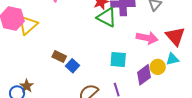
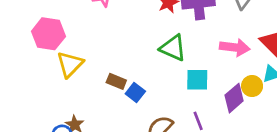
green triangle: (107, 17) -> (173, 48), moved
yellow triangle: (28, 25) -> (70, 64), moved

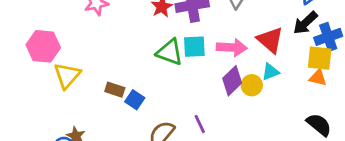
cyan square: (197, 80) -> (194, 47), moved
purple diamond: (234, 98) -> (232, 81), moved

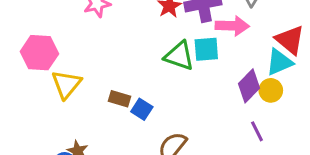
pink arrow: (232, 47) -> (232, 26), moved
cyan triangle: (270, 72) -> (279, 62), moved, size x1.4
purple line: (200, 124) -> (257, 131), moved

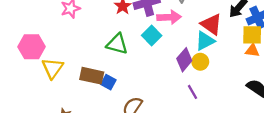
cyan square: (206, 49) -> (152, 35), turned -36
green triangle: (179, 56) -> (117, 44), moved
brown rectangle: (120, 99) -> (92, 76), size x1.5

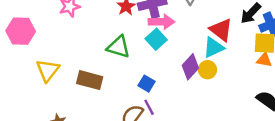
pink arrow: (169, 17) -> (161, 22), moved
pink hexagon: (31, 47) -> (21, 31), moved
blue square: (108, 82) -> (147, 84), moved
purple line: (192, 92) -> (149, 107), moved

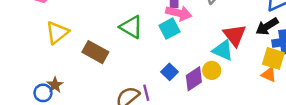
cyan triangle: (214, 47) -> (223, 50), turned 35
purple diamond: (190, 67) -> (194, 79), moved
blue square: (147, 84) -> (170, 72), moved

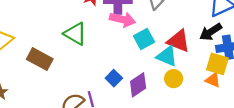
cyan square: (169, 29) -> (144, 39), moved
red triangle: (235, 35) -> (178, 41), turned -30
yellow circle: (212, 70) -> (174, 79), moved

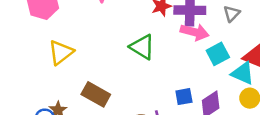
brown rectangle: (40, 59) -> (96, 94), moved
blue square: (114, 78) -> (184, 97), turned 35

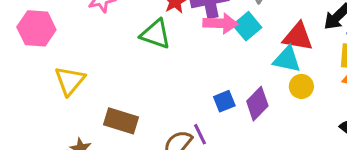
green triangle: (142, 47) -> (156, 34), moved
cyan square: (218, 54) -> (247, 26), moved

